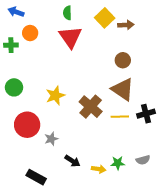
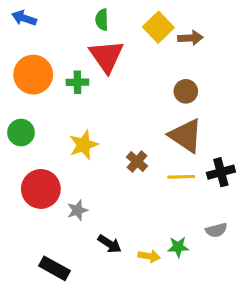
orange circle: (30, 33) -> (33, 75), moved, size x1.6
green cross: (11, 45) -> (77, 82), moved
brown cross: (91, 107) -> (137, 162), size x0.6
gray semicircle: (143, 160) -> (216, 230), moved

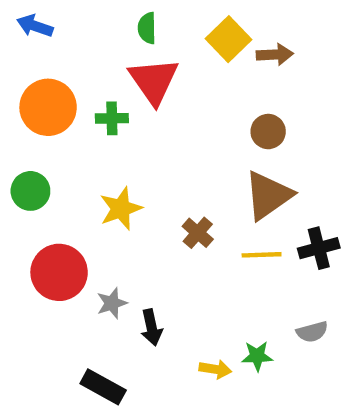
brown triangle: (186, 136) -> (268, 195), turned 51
black arrow: (110, 244) -> (151, 327), moved, turned 45
black rectangle: (55, 268) -> (103, 387), moved

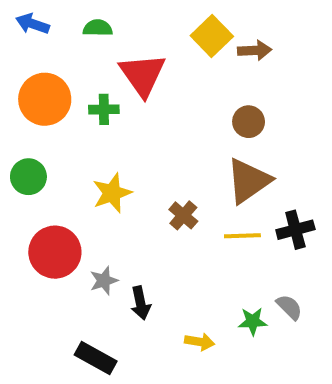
green semicircle: (147, 28) -> (98, 28), moved, turned 92
gray semicircle: (312, 332) -> (289, 307), turned -120
green star: (257, 356) -> (253, 321), moved

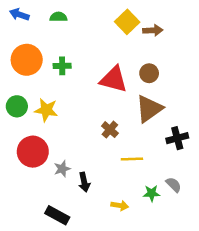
red triangle: (143, 75) -> (114, 79), moved, turned -40
yellow star: (112, 193) -> (46, 110), moved, turned 30
yellow line: (242, 236) -> (132, 159), moved

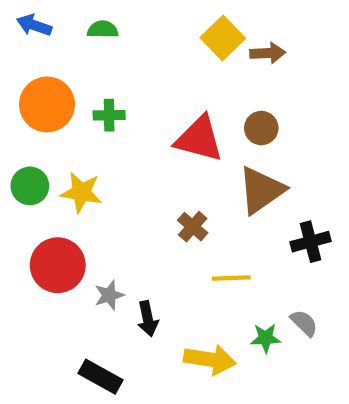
yellow arrow: (120, 205) -> (210, 359), size x1.6

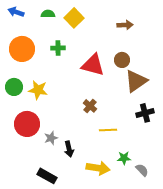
yellow square: (223, 38) -> (74, 18), moved
green cross: (109, 115) -> (58, 48), moved
brown triangle: (261, 190) -> (136, 81), moved
gray semicircle: (304, 323) -> (142, 170), moved

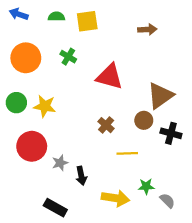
yellow square: (74, 18) -> (87, 21), turned 36
green cross: (58, 48) -> (68, 57), turned 32
brown circle: (122, 60) -> (144, 120), moved
black cross: (145, 113) -> (171, 133), turned 30

